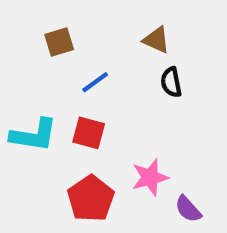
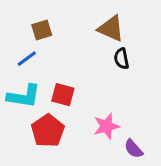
brown triangle: (156, 40) -> (111, 29), size x1.4
blue line: (95, 82) -> (27, 59), moved
red pentagon: (91, 198) -> (48, 131), moved

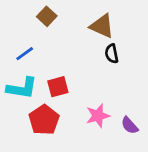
brown square: (42, 30) -> (47, 16), moved, turned -30
red square: (63, 95) -> (58, 87), turned -30
purple semicircle: (134, 149) -> (130, 125), moved

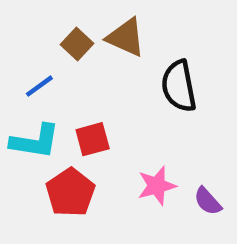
brown square: (47, 16) -> (77, 44), moved
brown triangle: (102, 26) -> (126, 37), moved
black semicircle: (112, 54) -> (179, 86), size x1.6

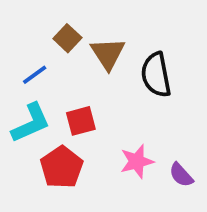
brown triangle: (126, 37) -> (108, 54), moved, turned 33
cyan L-shape: (35, 141) -> (31, 123), turned -33

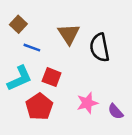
brown square: (67, 38) -> (18, 24), moved
blue line: (35, 75) -> (32, 48), moved, turned 56
red square: (81, 121) -> (52, 77), turned 36

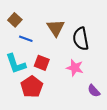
cyan L-shape: (20, 78) -> (16, 64), turned 95
pink star: (87, 103) -> (75, 68), moved, turned 30

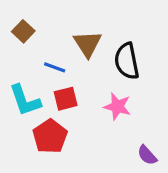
blue line: (26, 39) -> (55, 67), moved
red square: (42, 63) -> (66, 99), turned -35
purple semicircle: (94, 91) -> (147, 155), moved

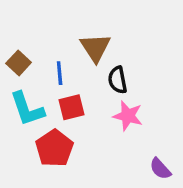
brown square: (23, 31) -> (19, 63), moved
black semicircle: (127, 61) -> (118, 80), moved, size x0.7
blue line: (55, 67) -> (60, 73), turned 65

